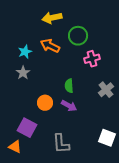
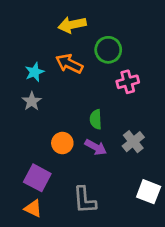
gray cross: (106, 90) -> (133, 142), moved
orange triangle: (15, 147) -> (33, 208), moved

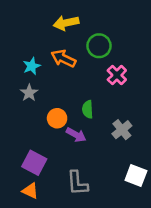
pink cross: (128, 82) -> (117, 75), turned -30
orange circle: (62, 143) -> (57, 118), moved
purple arrow: (96, 147) -> (76, 135), moved

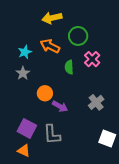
green semicircle: (88, 109) -> (69, 67), moved
gray L-shape: (77, 183) -> (52, 134), moved

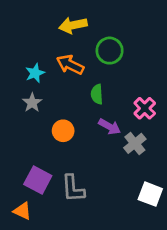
pink cross: (92, 59) -> (145, 108), moved
purple arrow: (60, 106) -> (110, 127), moved
orange triangle: (24, 151) -> (22, 211), moved

